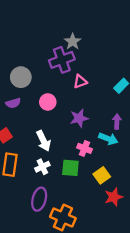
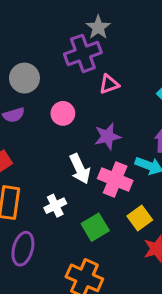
white arrow: (43, 141) -> (80, 169), moved
pink cross: (84, 148) -> (115, 180), size x1.5
green square: (70, 168) -> (95, 227), moved, turned -36
purple ellipse: (39, 199) -> (23, 249), moved

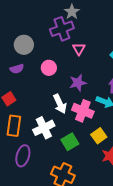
pink triangle: (109, 84) -> (79, 49), turned -40
white cross: (55, 206) -> (44, 128), size x1.5

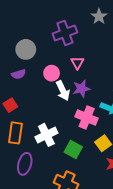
gray star: (72, 12) -> (99, 16), moved
pink triangle: (79, 49) -> (77, 63), moved
white arrow: (60, 104) -> (63, 91), moved
green square: (70, 142) -> (73, 149), turned -30

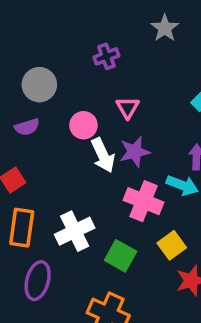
purple cross: (65, 33) -> (106, 56), size x0.6

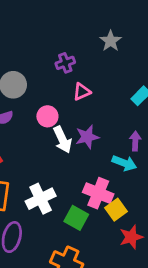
pink triangle: (128, 108) -> (82, 92), moved, turned 36
pink cross: (144, 201) -> (98, 193), moved

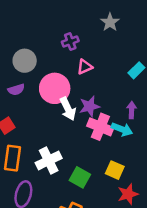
pink circle: (47, 116) -> (55, 88), size x1.6
pink cross: (98, 193) -> (100, 127), moved
yellow square: (116, 210) -> (115, 170), turned -30

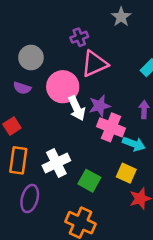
pink triangle: (85, 67) -> (94, 64), size x1.6
purple semicircle: (16, 90) -> (22, 88), turned 35
cyan arrow: (122, 129) -> (134, 144), moved

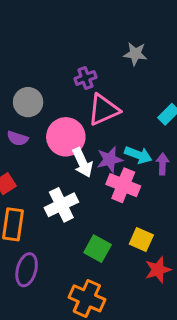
gray star: (121, 17) -> (135, 54), turned -30
cyan arrow: (134, 144) -> (138, 155), moved
white cross: (56, 163) -> (61, 205), moved

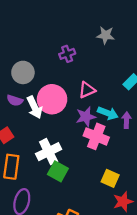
pink triangle: (104, 110) -> (87, 90), moved, size x0.7
white arrow: (82, 163) -> (35, 107), moved
green square: (98, 249) -> (58, 171), moved

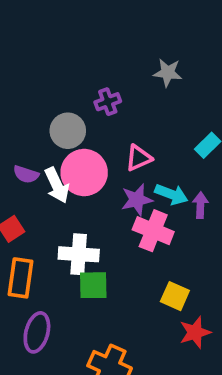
gray circle: (23, 72) -> (68, 131), moved
white cross: (49, 152) -> (79, 254), turned 30
green square: (58, 171) -> (93, 285), turned -30

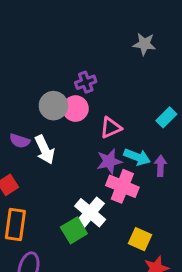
gray star: (168, 73) -> (144, 44), moved
pink circle: (84, 173) -> (75, 109), moved, size x0.7
white cross: (79, 254) -> (90, 213), moved, turned 36
green square: (93, 285) -> (74, 230), turned -30

